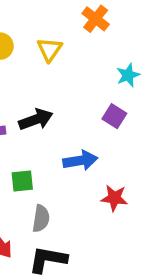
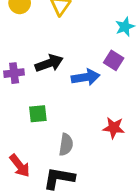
blue arrow: (80, 160) -> (86, 77), moved
gray semicircle: (41, 219) -> (66, 145), moved

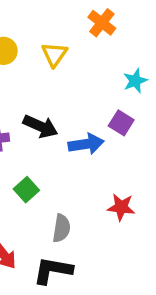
black arrow: (49, 63) -> (40, 126), turned 44
green square: (38, 114) -> (26, 190), turned -36

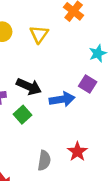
green square: (26, 190) -> (23, 115), moved
red star: (121, 207) -> (77, 152), moved, turned 30

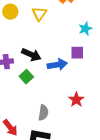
purple square: (88, 84) -> (77, 53), turned -32
red star: (77, 152) -> (76, 100), moved

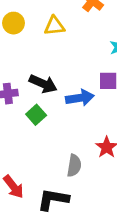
yellow triangle: (39, 14) -> (54, 26), turned 49
gray semicircle: (43, 113) -> (74, 166), moved

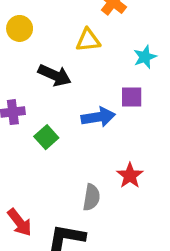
yellow triangle: (54, 26) -> (88, 40), moved
black arrow: (43, 84) -> (55, 75), moved

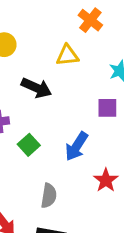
blue arrow: (98, 117) -> (77, 146), moved, turned 132
gray semicircle: (91, 197) -> (49, 196), moved

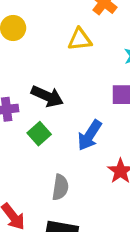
black arrow: (36, 88) -> (47, 96), moved

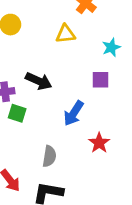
green square: (39, 134) -> (17, 113), moved, turned -30

